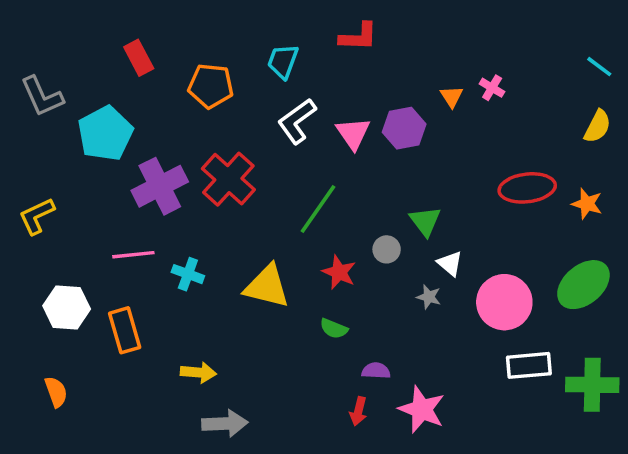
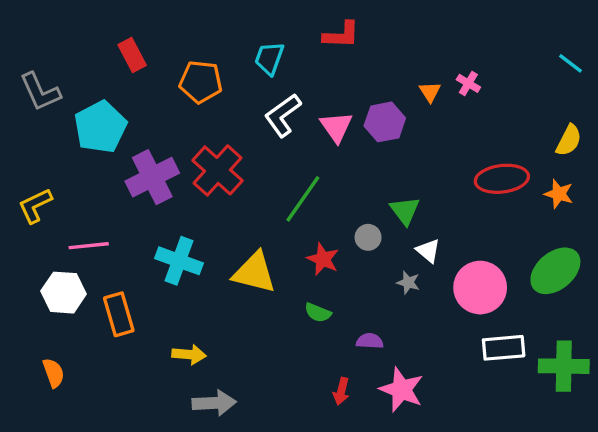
yellow semicircle: (598, 126) -> (569, 140), moved
pink line: (133, 255) -> (89, 246), moved
cyan cross: (188, 274) -> (179, 261), size x1.5
purple semicircle: (376, 371) -> (370, 341), moved

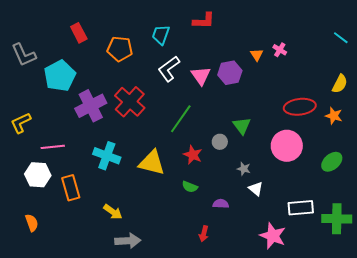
white triangle: (428, 251) -> (256, 189), moved
green ellipse: (555, 271) -> (332, 162), size x0.7
pink circle: (480, 288) -> (287, 146), moved
yellow arrow: (189, 354) -> (113, 212), turned 30
pink star: (401, 390) -> (273, 236), moved

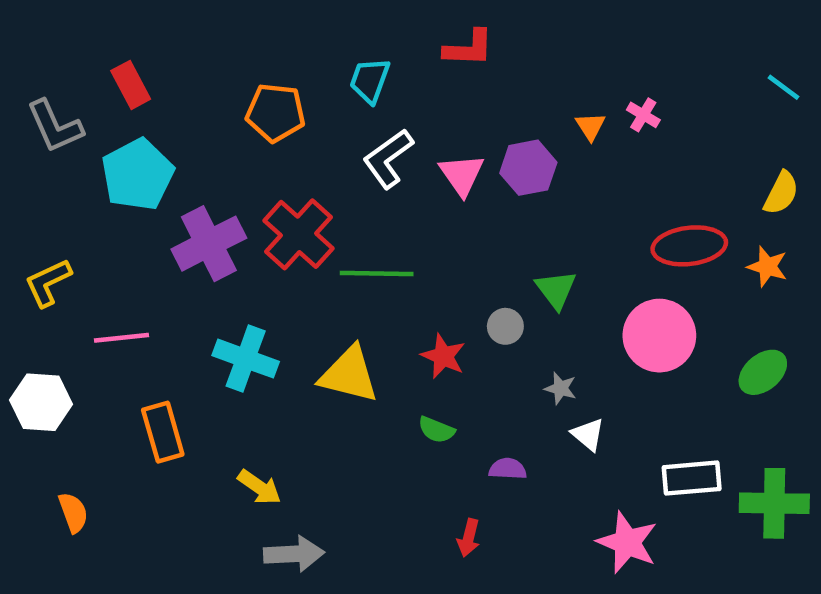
red rectangle: (79, 33) -> (131, 85), moved
green line: (181, 119) -> (377, 273), moved, turned 56
white hexagon: (38, 175) -> (41, 402), moved

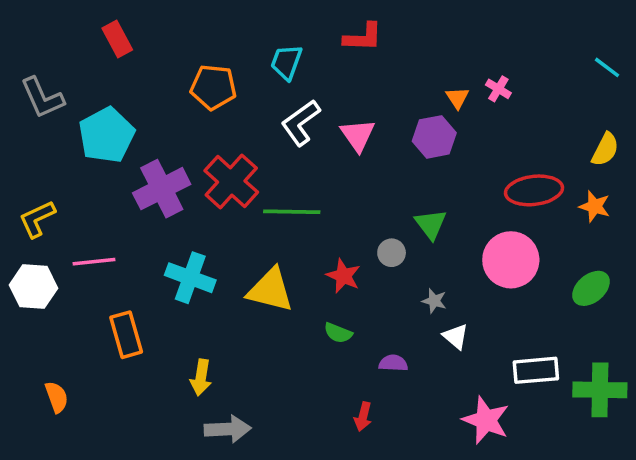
red rectangle: (131, 85) -> (117, 39), moved
purple hexagon: (528, 168) -> (434, 137), moved
white hexagon: (41, 402) -> (33, 287), moved
yellow arrow: (259, 487) -> (201, 377), turned 64

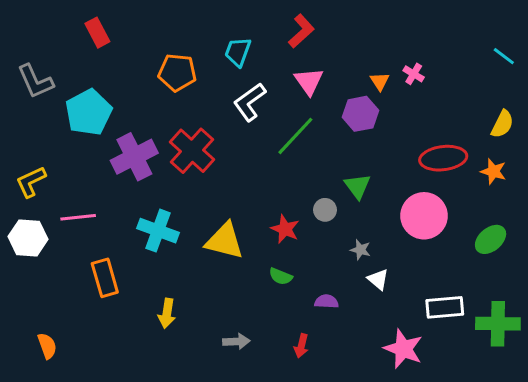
red L-shape: (363, 37) -> (301, 31), turned -44
pink triangle: (358, 135) -> (309, 81), moved
green line: (292, 212) -> (295, 136), moved, turned -48
orange semicircle: (57, 397) -> (47, 346), moved
gray arrow: (228, 429) -> (236, 341), moved, size x0.7

